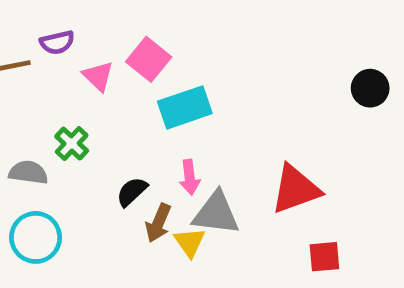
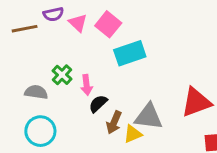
pink triangle: (98, 76) -> (78, 23), moved
pink arrow: (190, 177) -> (87, 85), moved
yellow triangle: (190, 242) -> (133, 134), turned 42

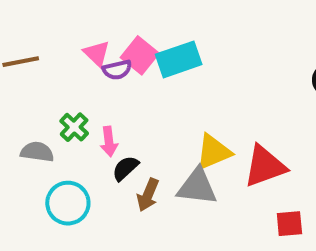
purple semicircle: (53, 14) -> (117, 70), moved
cyan rectangle: (130, 53) -> (179, 59), moved
cyan circle: (40, 131) -> (68, 203), moved
yellow triangle: (133, 134) -> (214, 152), moved, size x1.4

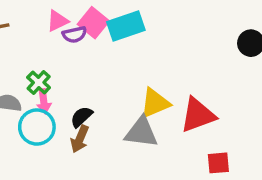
pink triangle: (97, 53) -> (57, 21), turned 50
pink arrow: (109, 142) -> (44, 101), moved
brown arrow: (148, 195) -> (80, 139), moved
cyan circle: (68, 203) -> (37, 127), moved

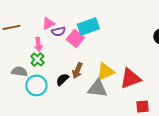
pink square: (93, 23) -> (75, 38), moved
pink arrow: (44, 101) -> (38, 44), moved
brown arrow: (80, 139) -> (77, 70), moved

